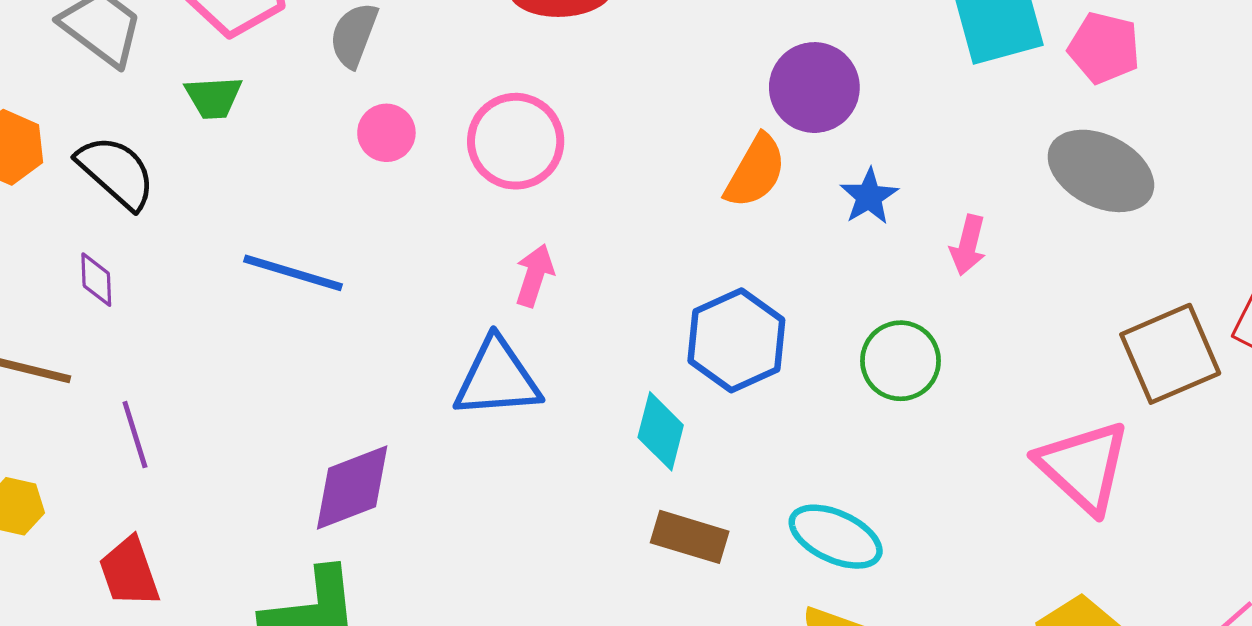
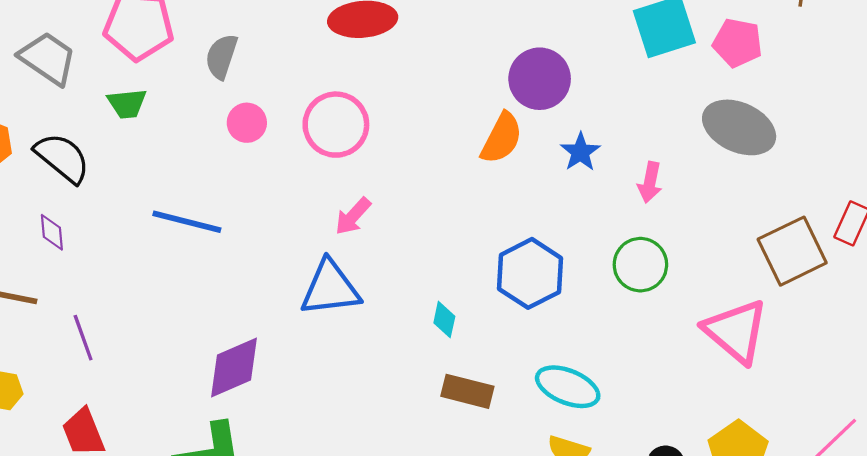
pink arrow: (535, 275) -> (353, 216), turned -153
blue hexagon: (736, 340) -> (530, 273), moved
green circle: (901, 361) -> (640, 265), moved
cyan diamond: (661, 431) -> (444, 320), size x0.7

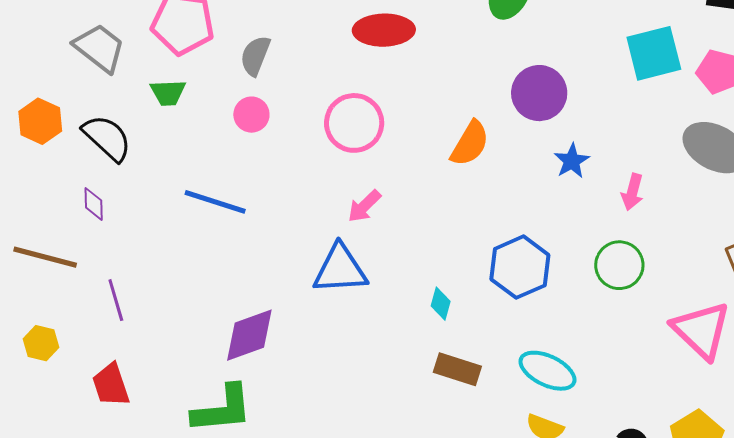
pink circle: (247, 123) -> (251, 115), moved
orange semicircle: (502, 138) -> (470, 144), moved

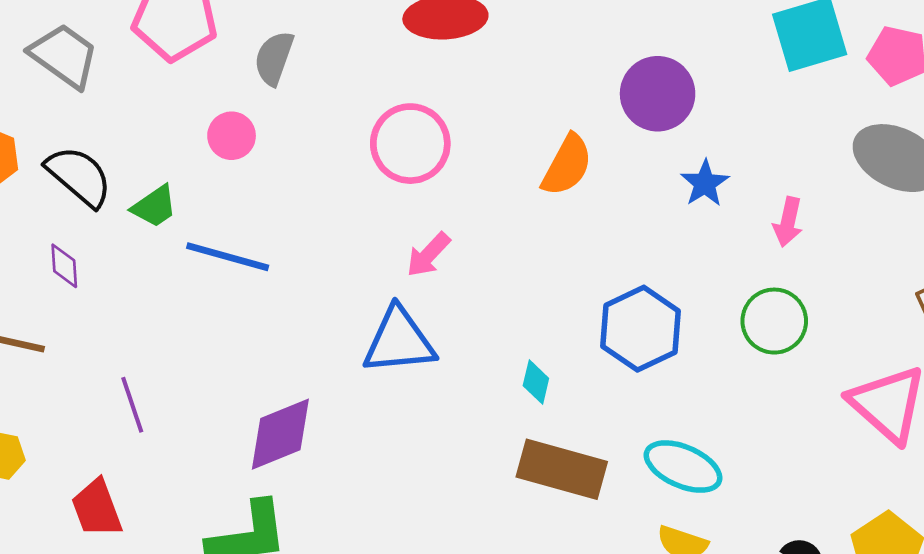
green trapezoid: (168, 93) -> (154, 206), moved, turned -30
pink circle: (251, 115) -> (232, 136), moved
purple line: (116, 300) -> (132, 405), moved
brown rectangle: (457, 369) -> (562, 469), size x1.4

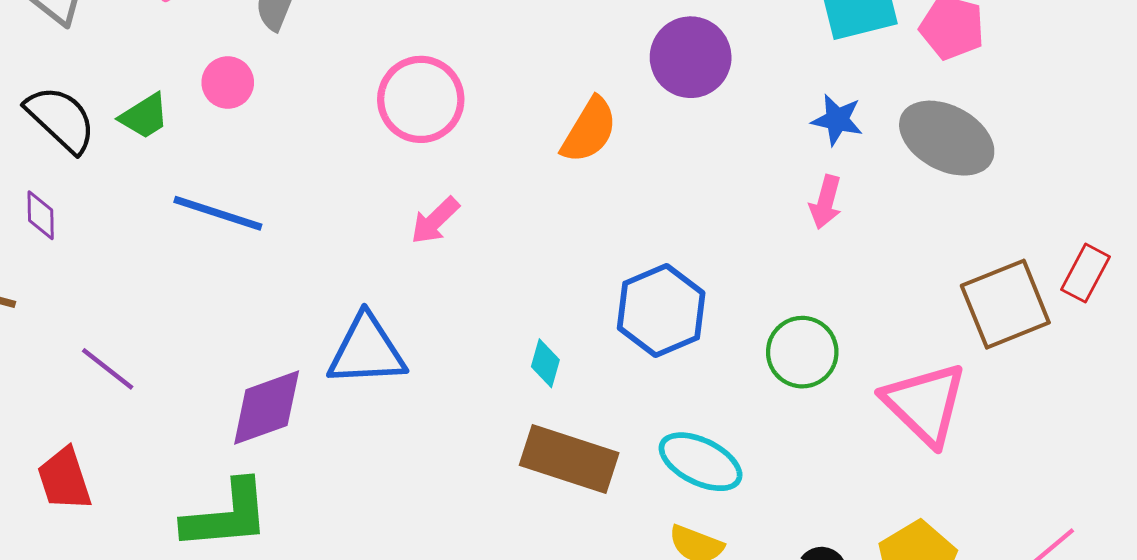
blue star: (705, 183) -> (837, 120), moved, turned -30
green trapezoid: (154, 206) -> (144, 116), moved
green circle: (774, 321) -> (802, 352), moved
blue triangle: (399, 341) -> (367, 351), moved
purple line: (132, 405) -> (108, 369), turned -36

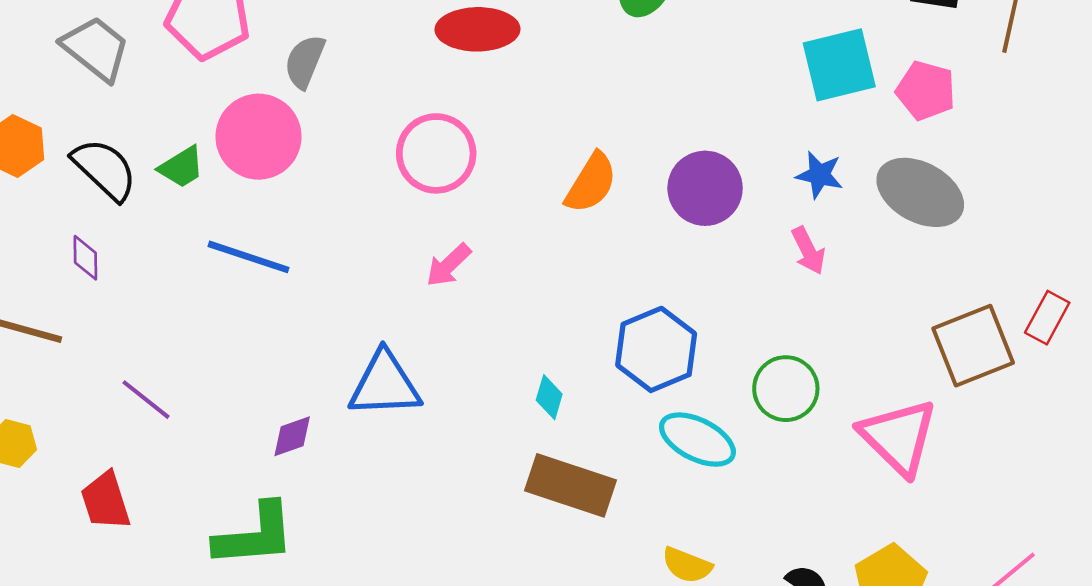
purple circle: (691, 57) -> (705, 188), moved
pink circle: (228, 83) -> (259, 137), size x1.8
pink arrow: (826, 202) -> (808, 251), turned -42
purple diamond: (267, 408) -> (292, 436), size x0.6
cyan ellipse: (701, 462) -> (697, 440), moved

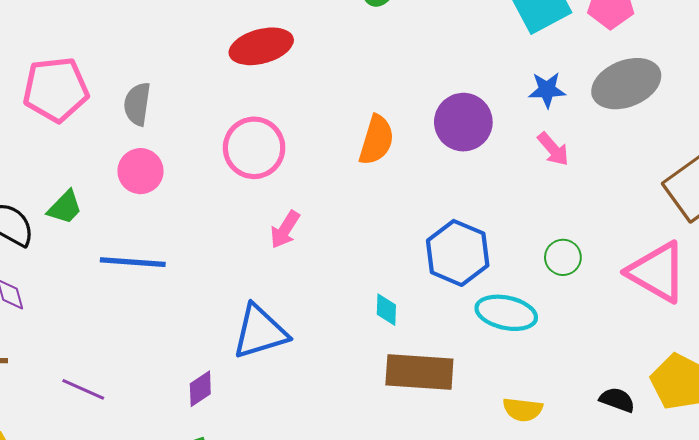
pink circle: (259, 137) -> (140, 171), moved, size x0.7
gray ellipse: (920, 192) -> (626, 84), turned -36
green circle: (786, 389) -> (563, 257), size x0.7

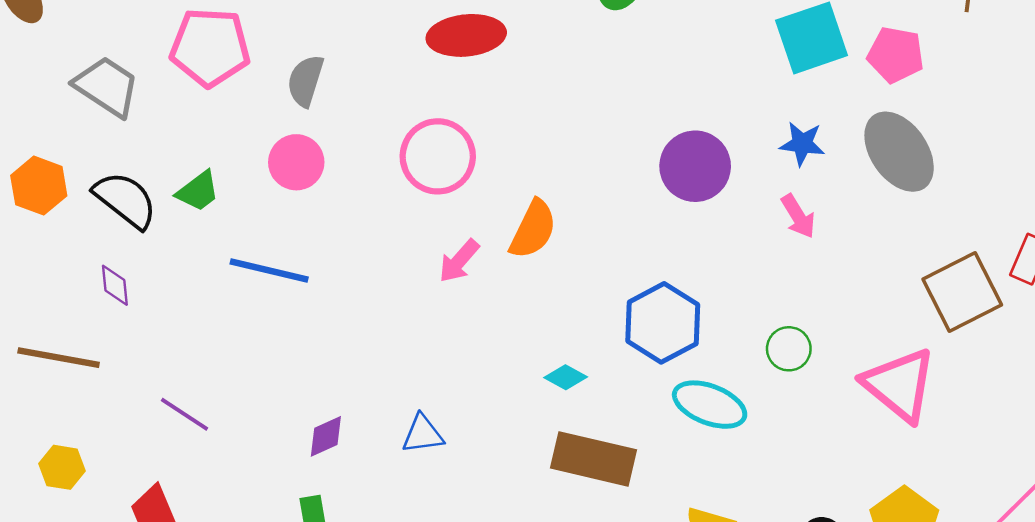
gray ellipse: (626, 84) -> (899, 152), turned 68
orange semicircle: (376, 140) -> (533, 229), moved
cyan diamond: (386, 310) -> (566, 377), turned -72
blue triangle: (260, 332) -> (423, 434), moved, size x0.6

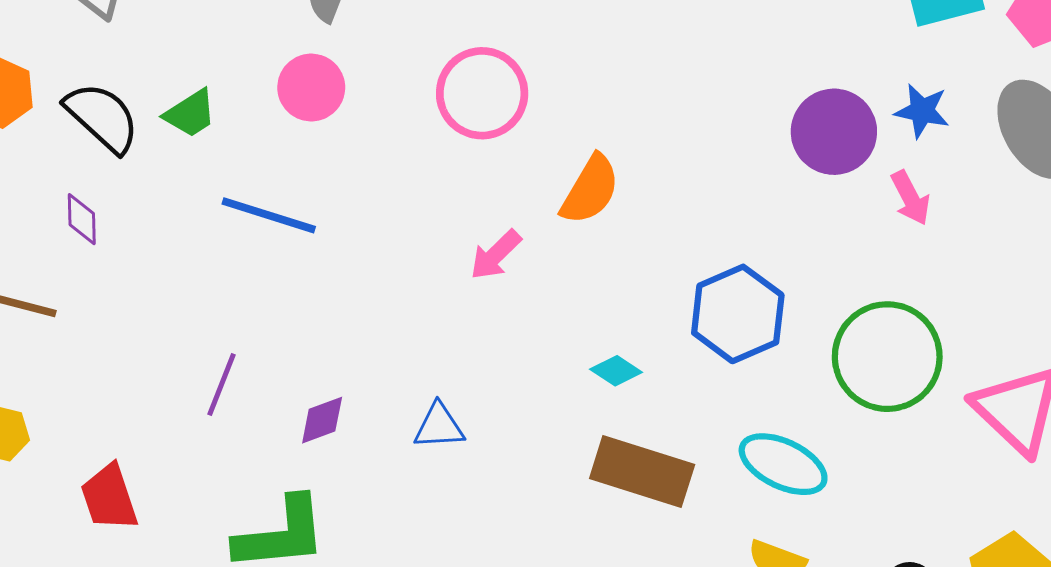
purple circle: (695, 166) -> (834, 132), moved
pink arrow: (459, 261) -> (496, 255), moved
green circle: (789, 349) -> (887, 357), size x2.0
cyan ellipse: (710, 405) -> (783, 464), moved
purple line: (185, 414) -> (222, 384), moved, turned 74

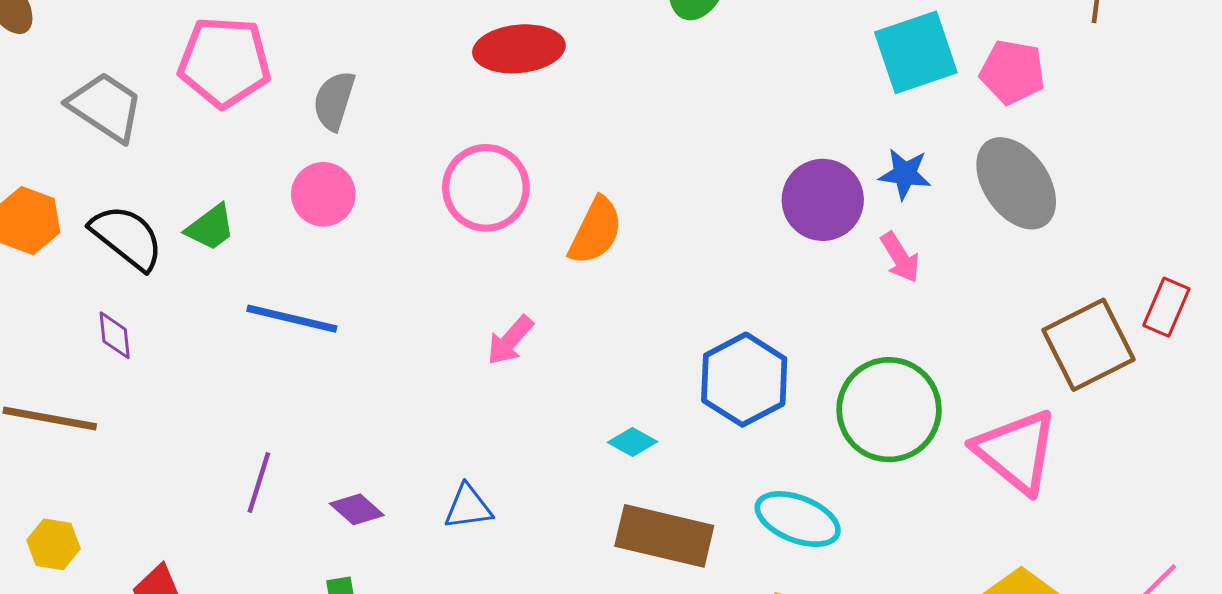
orange semicircle: (590, 190) -> (596, 231), moved
purple diamond: (322, 420) -> (357, 509), turned 66

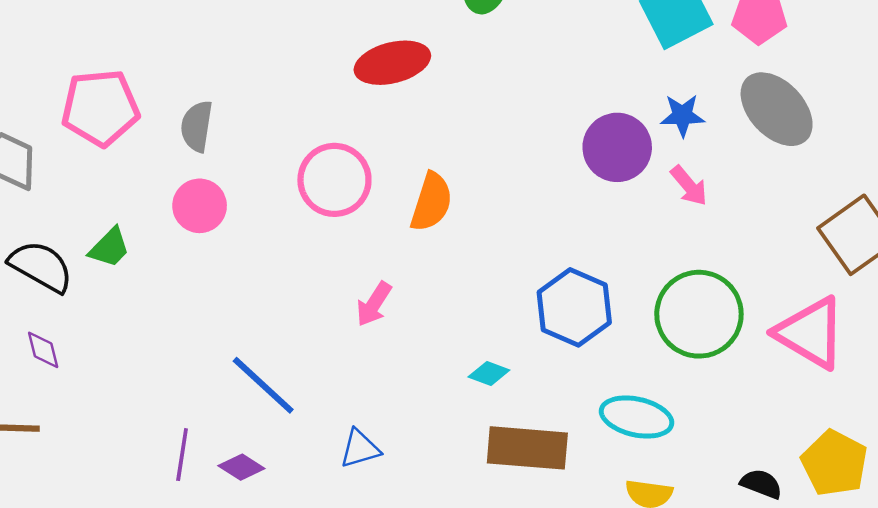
red ellipse: (519, 49) -> (392, 63), moved
blue line: (292, 319) -> (263, 385), moved, turned 38
purple diamond: (357, 509) -> (241, 467), moved

